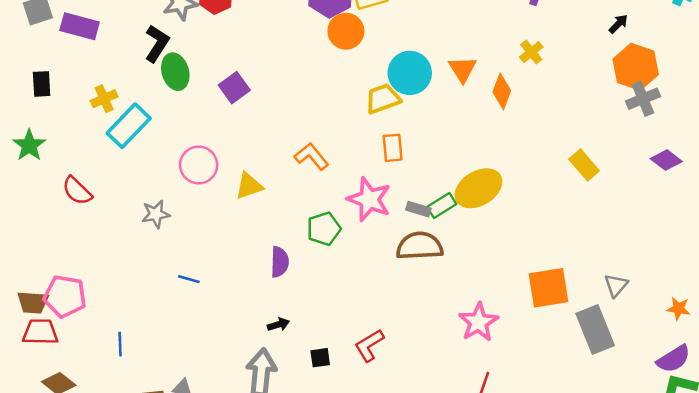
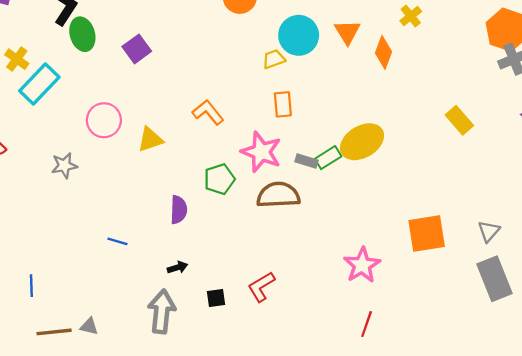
yellow cross: (104, 99) -> (17, 59), turned -30
yellow trapezoid: (383, 99) -> (274, 59), size x0.7
brown semicircle: (420, 246) -> (278, 195), moved
blue line: (189, 279) -> (117, 241), moved
gray rectangle: (595, 329) -> (495, 279), moved

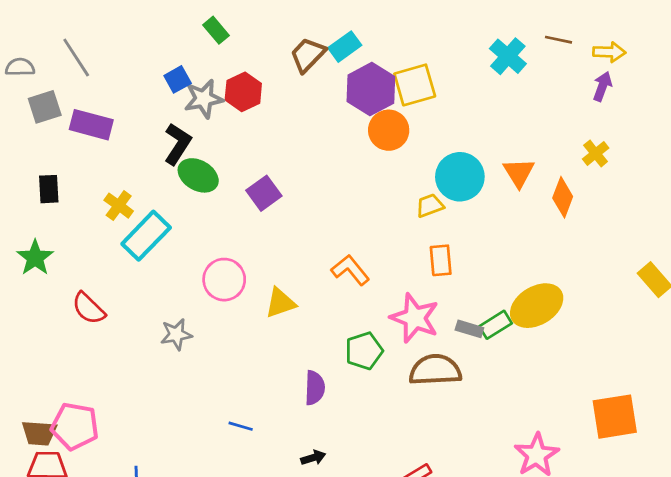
green ellipse: (82, 34) -> (198, 175), turned -44

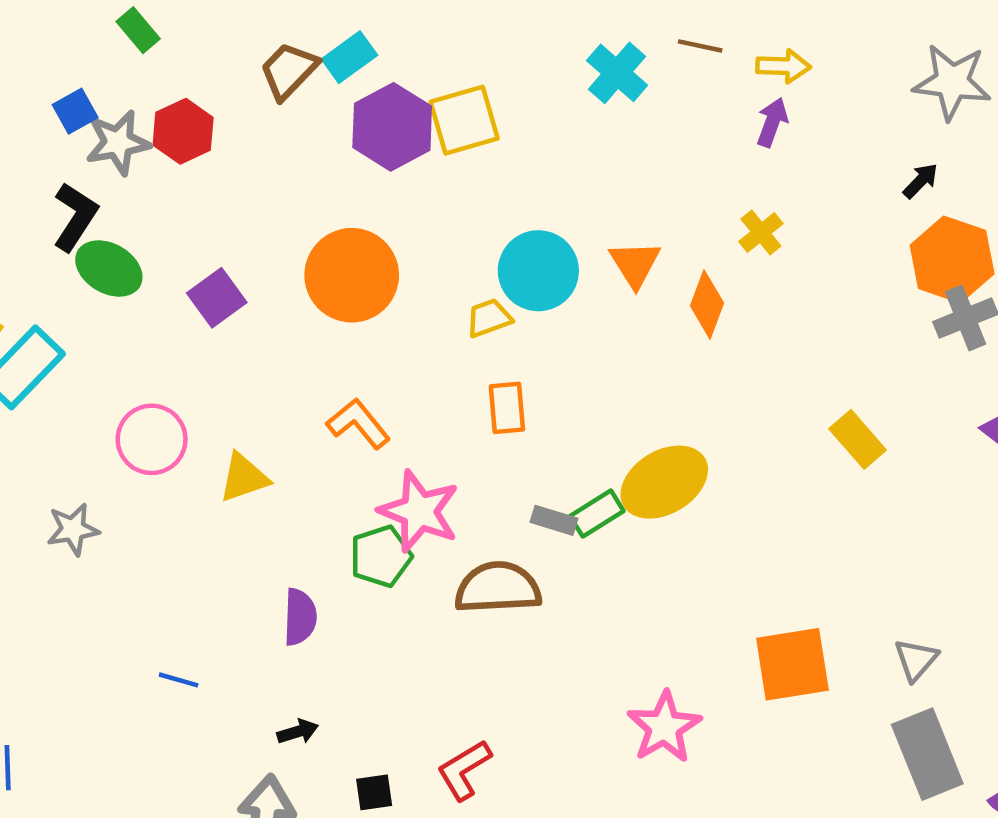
orange circle: (389, 130) -> (352, 275), moved, size x1.4
pink star: (415, 318) -> (419, 511), moved

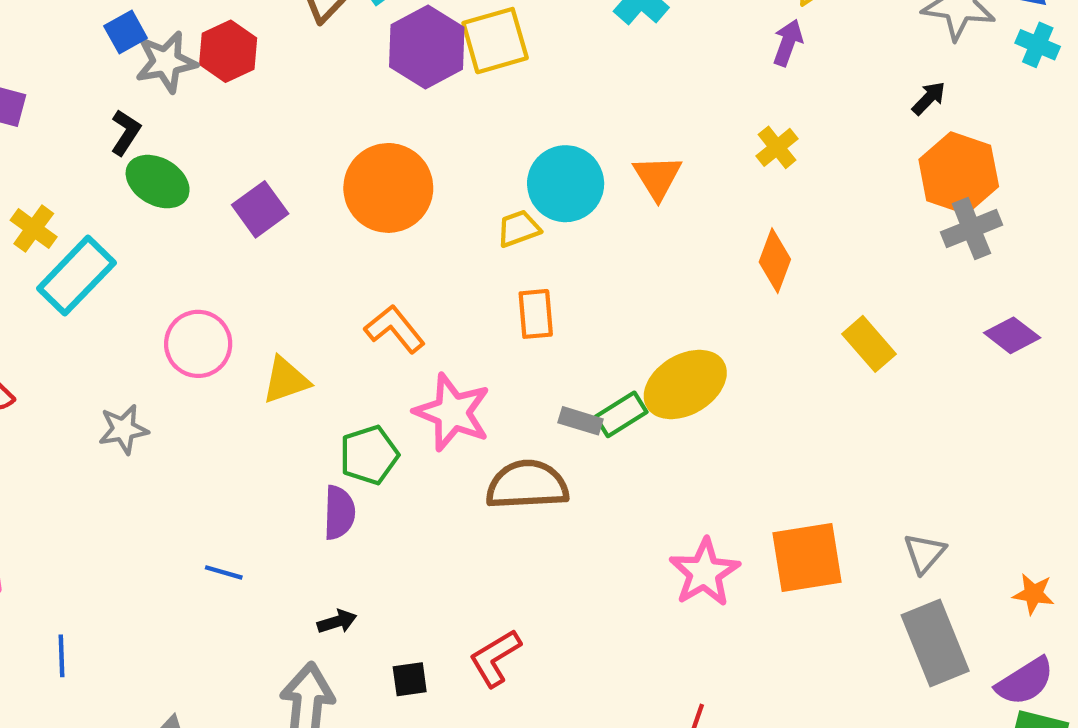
black L-shape: (75, 217) -> (126, 132), size x0.7
orange diamond: (707, 304) -> (775, 261), moved
green pentagon: (381, 556) -> (369, 455), moved
pink star: (664, 727) -> (704, 572), moved

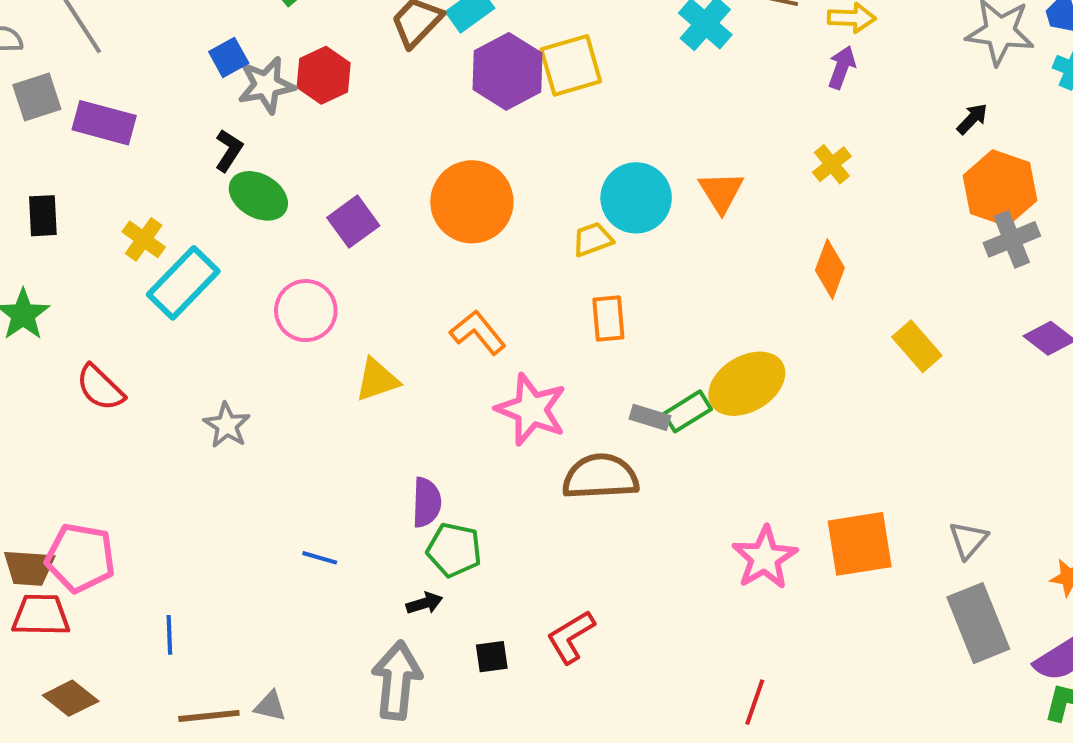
pink circle: (198, 344) -> (306, 311), moved
gray star: (123, 429) -> (227, 425), turned -30
green pentagon: (369, 455) -> (454, 550), moved, turned 30

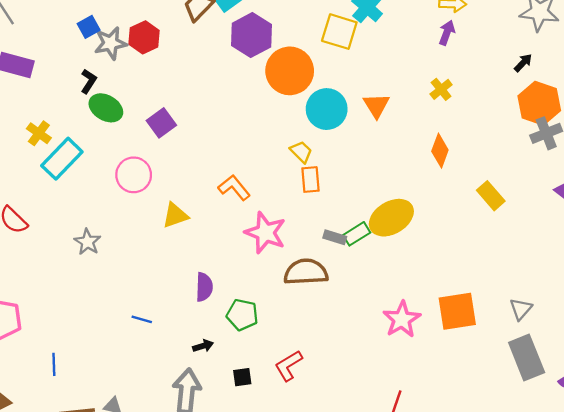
yellow square: (571, 65) -> (339, 32), moved, turned 33
orange circle: (472, 202) -> (290, 71), moved
yellow trapezoid: (593, 239) -> (301, 152), moved, turned 65
green pentagon: (454, 550) -> (242, 315), moved

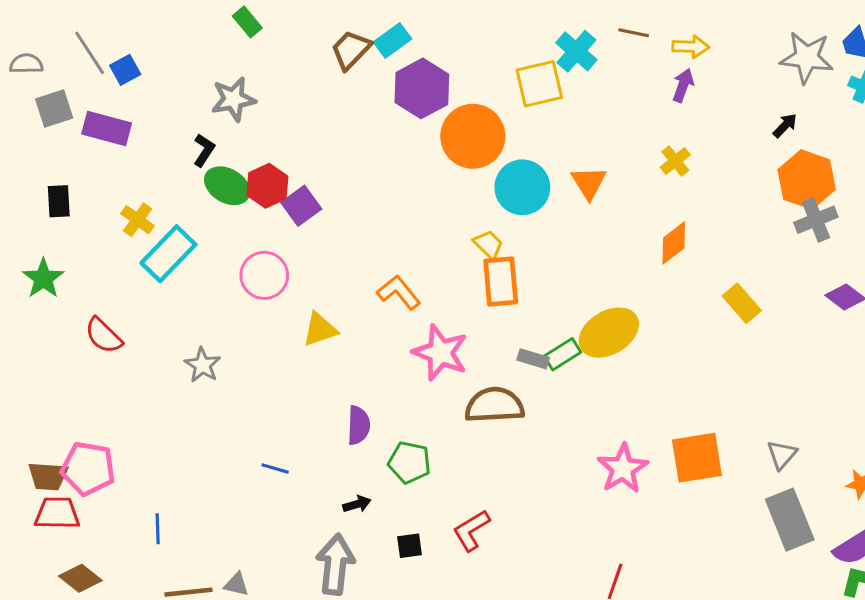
blue square: (89, 27) -> (125, 70), moved
yellow square: (339, 32) -> (539, 84), turned -30
red hexagon: (144, 37) -> (267, 186), moved
orange diamond: (440, 151) -> (674, 243), turned 32
orange rectangle: (310, 180) -> (501, 282), size x1.4

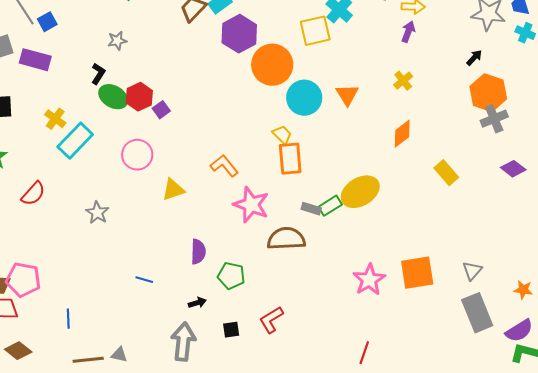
gray star: (233, 99) -> (117, 41), size x0.7
purple square: (301, 206) -> (161, 110), size x0.7
red semicircle: (104, 336) -> (33, 194), turned -92

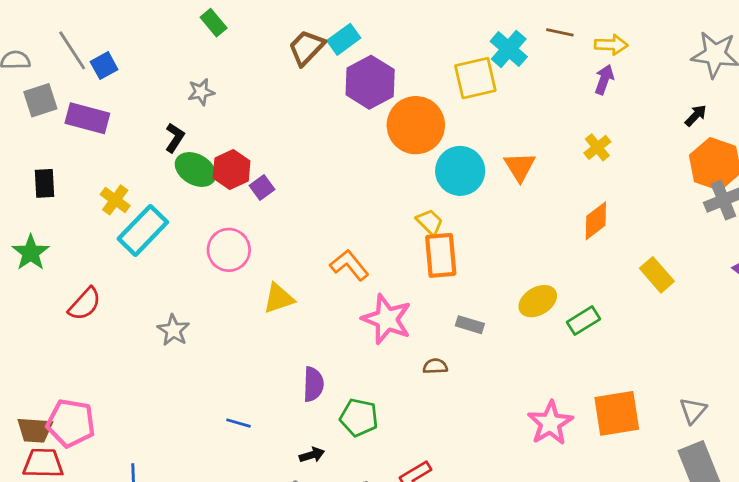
yellow ellipse: (360, 192) -> (538, 301), size x0.7
green rectangle: (330, 206) -> (583, 321), moved
brown semicircle: (286, 239) -> (435, 366), size x0.5

